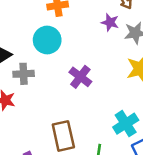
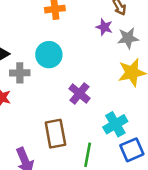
cyan circle: (47, 40) -> (49, 55), moved
purple cross: (80, 77) -> (79, 93), moved

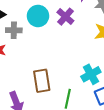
purple cross: (79, 93) -> (65, 17), moved

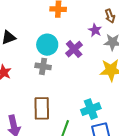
gray cross: (14, 30) -> (43, 66), moved

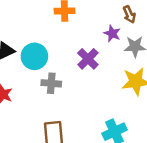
cyan circle: (47, 45) -> (34, 56), moved

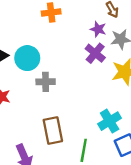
purple cross: (88, 59) -> (95, 53), moved

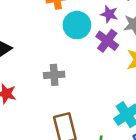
cyan circle: (27, 58) -> (77, 25), moved

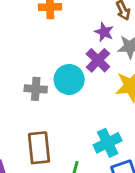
cyan circle: (77, 25) -> (69, 79), moved

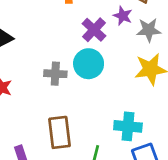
purple cross: (98, 60) -> (94, 30), moved
cyan cross: (108, 143) -> (128, 126), turned 32

